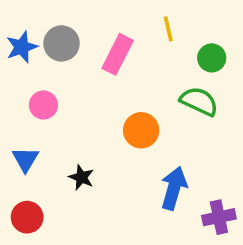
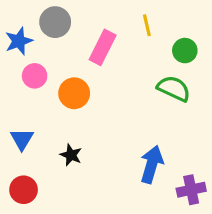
gray circle: (62, 43) -> (55, 22), moved
pink circle: (43, 105) -> (35, 76), moved
orange circle: (141, 130) -> (74, 93), moved

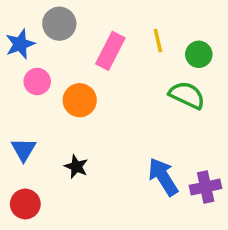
yellow line: (147, 25) -> (158, 41), moved
blue arrow: (152, 164) -> (163, 177), turned -48
purple cross: (191, 190) -> (206, 187), moved

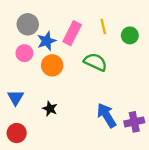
gray circle: (59, 24) -> (28, 24), moved
blue star: (20, 44) -> (47, 41), moved
green semicircle: (187, 95) -> (95, 62), moved

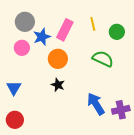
green semicircle: (95, 62) -> (103, 59), moved
orange circle: (52, 65) -> (58, 59), moved
black star: (50, 109) -> (58, 85), moved

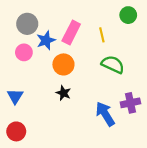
yellow line: (93, 24) -> (102, 35), moved
green circle: (117, 32) -> (128, 15), moved
purple cross: (121, 110) -> (130, 103), moved

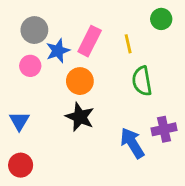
green semicircle: (113, 64) -> (142, 81), turned -125
black star: (63, 93) -> (80, 117), size x1.5

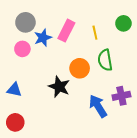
green circle: (161, 19) -> (123, 23), moved
orange circle: (80, 81) -> (80, 68), moved
blue triangle: (19, 121) -> (14, 90), turned -49

